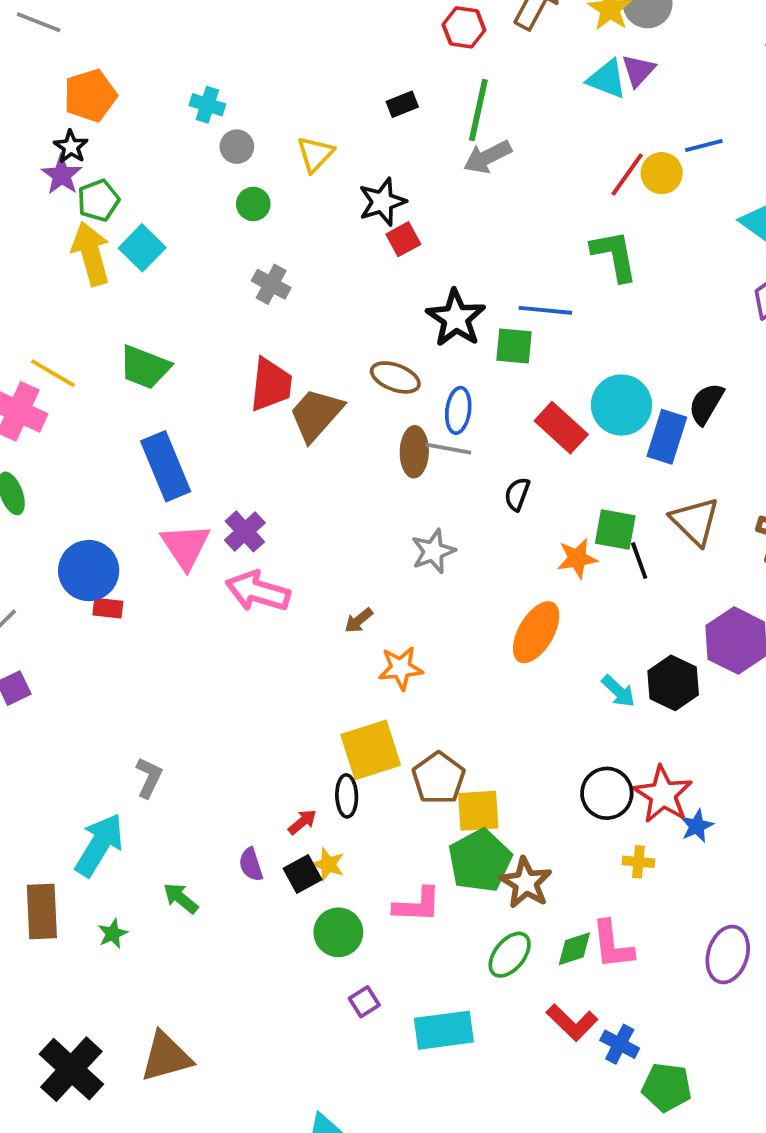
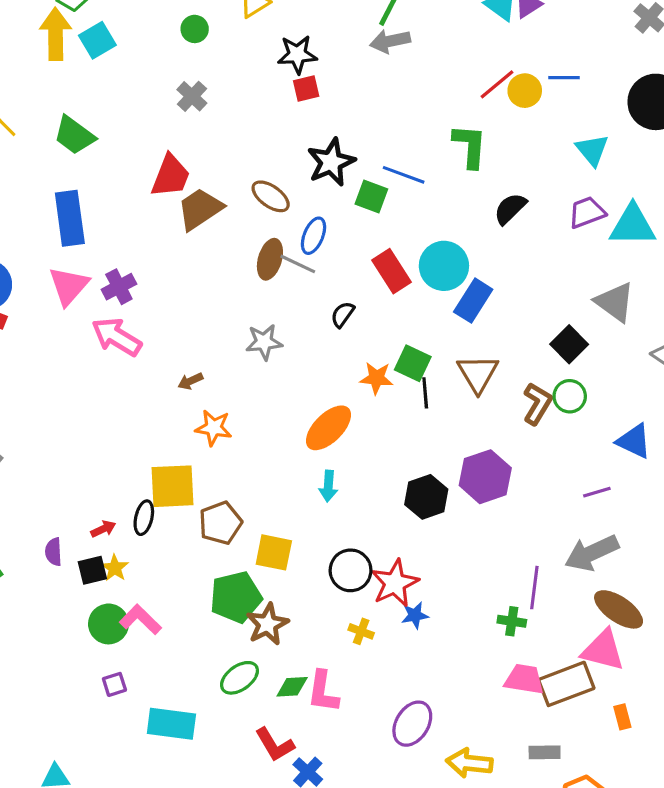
black semicircle: (706, 404) -> (510, 209), moved
cyan arrow: (618, 691) -> (328, 486), moved, turned 36
yellow square: (478, 811) -> (274, 552), moved
pink L-shape: (417, 905) -> (140, 620), moved, turned -153

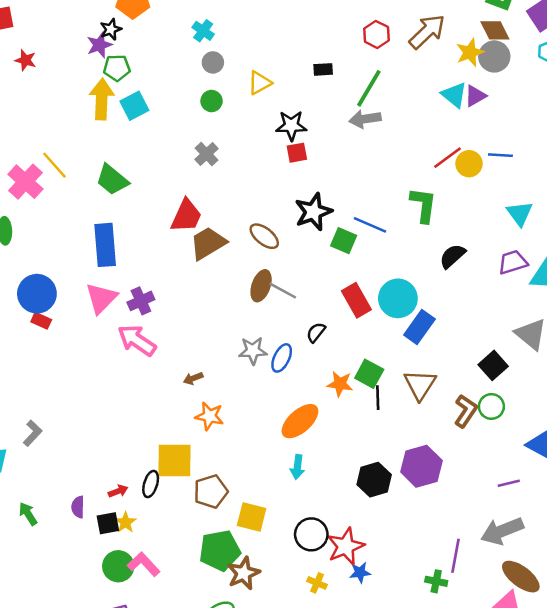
blue ellipse: (313, 236) -> (282, 358), moved

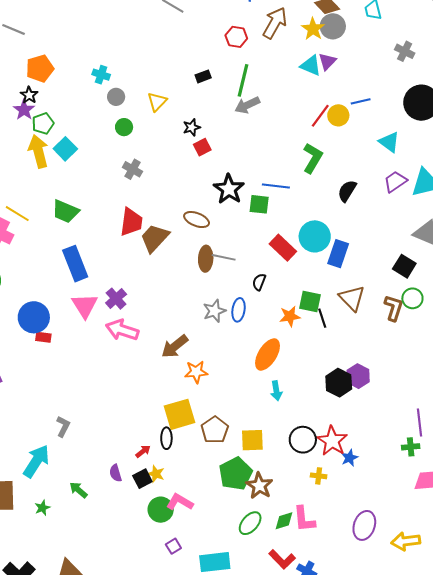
black star: (291, 126) -> (192, 127), size x0.7
green L-shape: (423, 205) -> (313, 158), turned 40
brown arrow: (193, 378) -> (175, 346), size x1.8
purple hexagon: (421, 466) -> (358, 376), moved, size x0.7

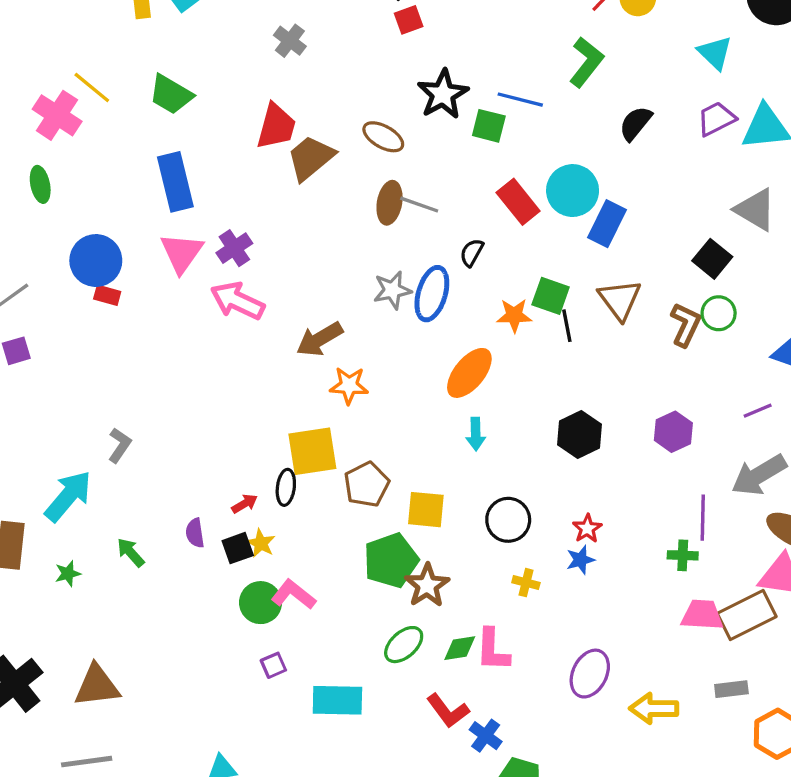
blue ellipse: (239, 310) -> (432, 294), size x1.4
purple hexagon: (358, 376) -> (673, 432), moved
red star: (332, 441) -> (587, 528), moved, size x0.6

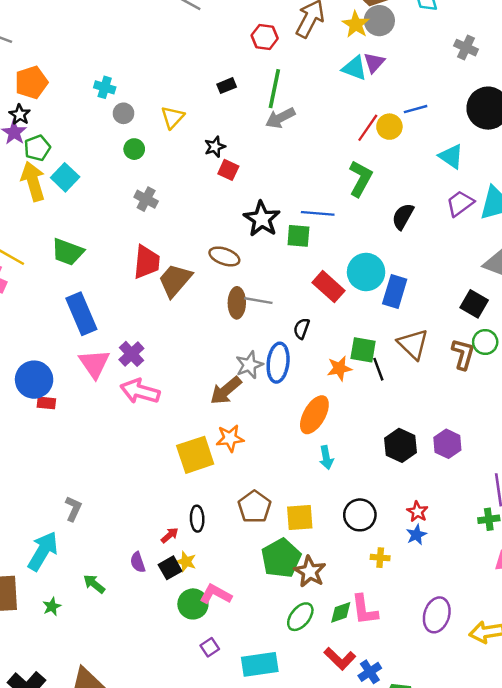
red square: (409, 20) -> (228, 170), turned -36
brown arrow: (320, 339) -> (226, 391), moved
purple hexagon: (673, 432) -> (447, 444), moved
yellow square: (312, 451) -> (195, 455), moved
blue cross: (486, 736) -> (370, 672), turned 30

